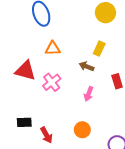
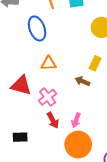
pink arrow: (89, 94) -> (76, 120), moved
orange circle: (82, 130) -> (78, 145), size x1.6
red arrow: (46, 135) -> (53, 120), moved

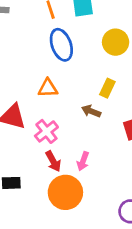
blue ellipse: (37, 28) -> (61, 45), moved
orange circle: (78, 145) -> (65, 192), moved

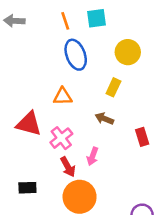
yellow rectangle: (107, 88) -> (113, 87), moved
pink arrow: (83, 161) -> (93, 156), moved

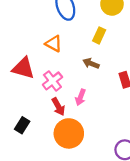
orange triangle: (63, 96) -> (54, 44), turned 30
black rectangle: (27, 188) -> (22, 125), turned -56

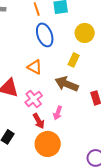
brown arrow: (91, 63) -> (67, 84), size x1.6

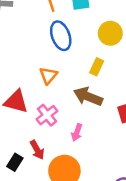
orange triangle: (35, 67) -> (48, 75), turned 42
red arrow: (39, 121) -> (37, 150), moved

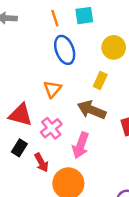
pink arrow: (77, 132) -> (81, 145), size x1.5
black rectangle: (15, 162) -> (19, 148), moved

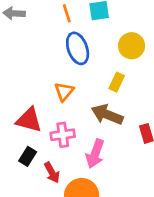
pink cross: (51, 128) -> (63, 135), turned 30

